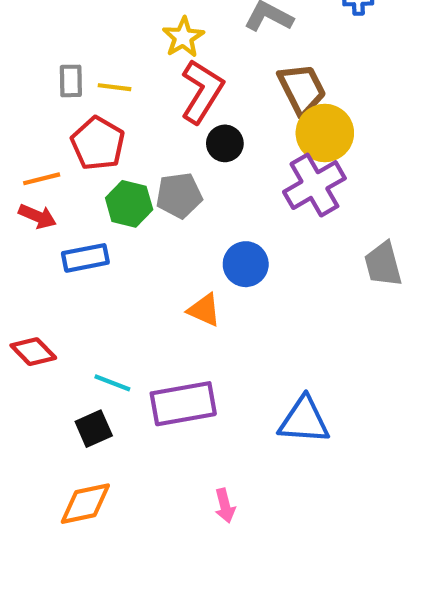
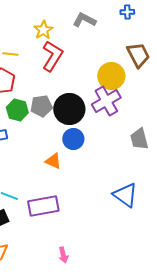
brown trapezoid: (302, 89) -> (138, 55), moved
black circle: (225, 143) -> (69, 109), moved, size x1.8
blue triangle: (304, 420) -> (125, 195), moved, turned 32

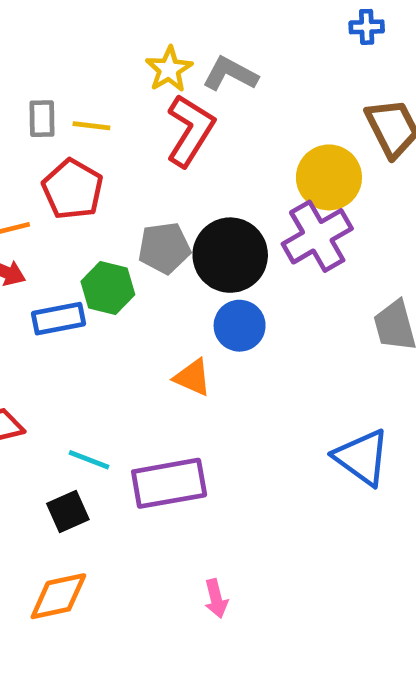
gray L-shape: (84, 20) -> (230, 74), moved
green hexagon: (17, 110) -> (108, 288), moved

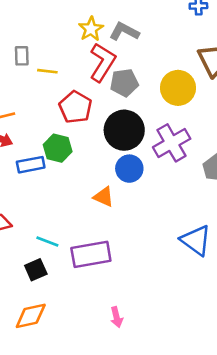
yellow line: (91, 126) -> (47, 71), moved
red pentagon: (73, 189) -> (76, 107), moved
purple cross: (317, 236) -> (172, 143), moved
gray pentagon: (164, 248) -> (124, 83), moved

